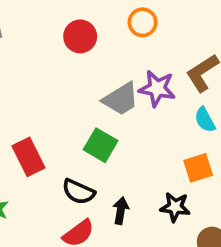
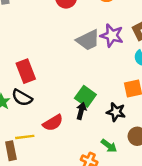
green square: (101, 145) -> (85, 96), moved
black semicircle: (78, 192) -> (22, 98), moved

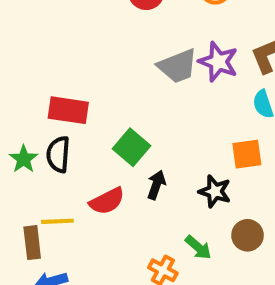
red rectangle: (26, 71) -> (68, 110), turned -65
green square: (85, 96) -> (132, 147), moved
black semicircle: (22, 98) -> (58, 154), turned 60

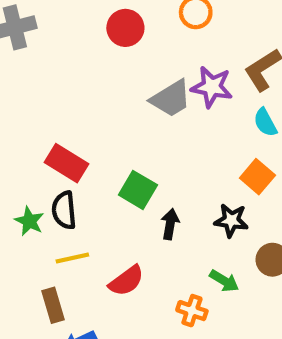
red rectangle: (68, 110) -> (66, 163), turned 33
orange square: (247, 154) -> (257, 177), turned -32
red semicircle: (107, 201) -> (126, 281), moved
yellow line: (57, 221) -> (72, 258), moved

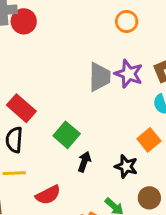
red circle: (125, 28) -> (24, 21), moved
gray trapezoid: (171, 99) -> (100, 77), turned -68

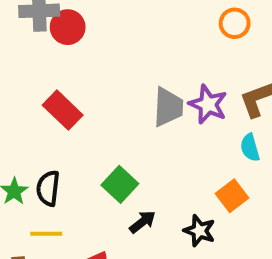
orange circle: (127, 21) -> (235, 23), moved
red rectangle: (21, 108) -> (63, 110), moved
black arrow: (84, 162) -> (143, 222), turned 30

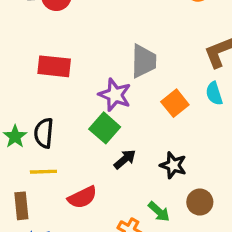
purple star: (208, 104) -> (115, 95), moved
red rectangle: (63, 110) -> (54, 66), turned -36
orange square: (232, 196) -> (175, 103), moved

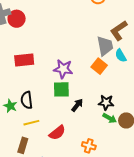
gray trapezoid: (144, 61) -> (105, 46), moved
green square: (105, 128) -> (61, 89), turned -30
brown rectangle: (21, 206) -> (23, 145), turned 35
green arrow: (159, 212) -> (110, 118), moved

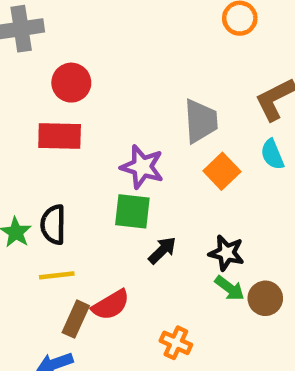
red circle: (17, 19) -> (71, 83), moved
gray trapezoid: (105, 46) -> (201, 121), moved
brown rectangle: (23, 145) -> (76, 319), moved

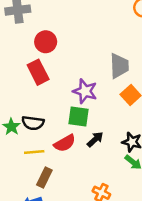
red rectangle: (60, 136) -> (38, 72), turned 60
black semicircle: (53, 225) -> (33, 123), turned -85
red semicircle: (111, 305) -> (65, 143), moved

